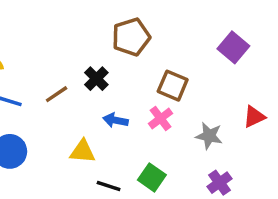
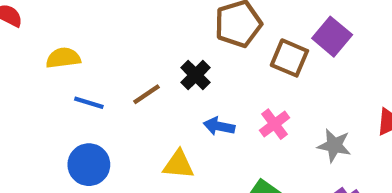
purple square: (233, 47) -> (332, 37), moved
brown square: (173, 86) -> (289, 58), moved

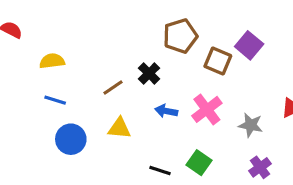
blue line: (89, 103) -> (55, 100), moved
pink cross: (274, 124) -> (207, 109), size x1.4
yellow triangle: (178, 165) -> (119, 128), moved

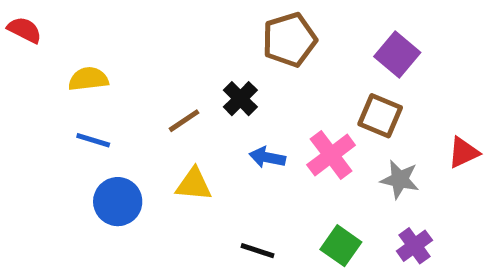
brown square: (218, 61) -> (380, 116), moved
green square: (199, 163) -> (341, 246), moved

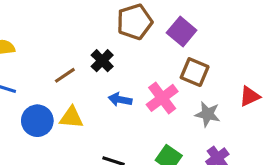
purple square: (397, 54) -> (182, 32), moved
blue circle: (118, 202) -> (37, 121), moved

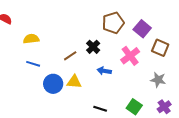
brown square: (195, 72) -> (160, 48), moved
pink cross: (162, 98) -> (130, 56), moved

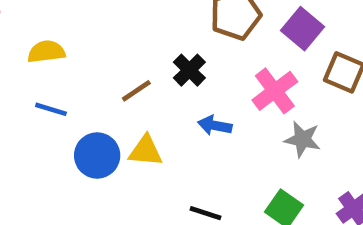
gray star: (158, 80) -> (303, 139), moved

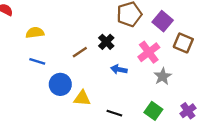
gray star: (303, 139) -> (163, 76), turned 30
yellow triangle: (146, 151) -> (82, 98), moved

